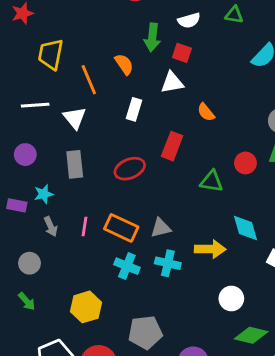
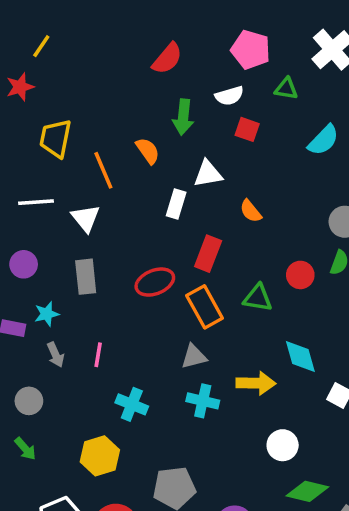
red square: (182, 53) -> (247, 129), moved
white rectangle: (134, 109) -> (176, 204), moved
orange rectangle: (121, 228) -> (205, 307), moved, turned 36
cyan cross: (127, 266) -> (132, 404), moved

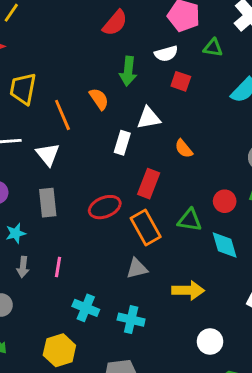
gray arrow: (56, 355) -> (23, 267), turned 30
cyan diamond: (300, 357) -> (225, 245), moved
cyan cross: (203, 401) -> (131, 320), moved

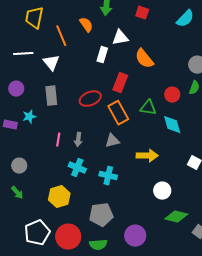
orange semicircle: (184, 149) -> (144, 59), size x1.5
gray arrow: (23, 267) -> (78, 140), moved

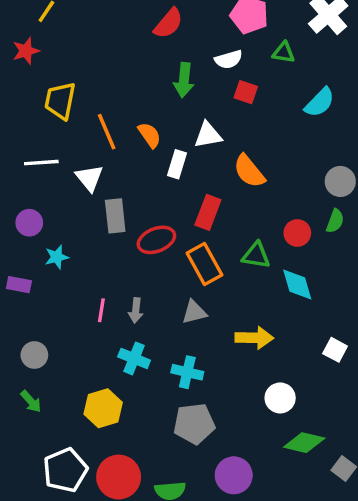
orange semicircle: (86, 25) -> (150, 135), moved
gray rectangle: (51, 96) -> (115, 216), moved
cyan star: (29, 117) -> (57, 257), moved
gray pentagon: (101, 215) -> (194, 424), moved

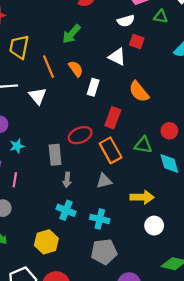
green arrow: (184, 80) -> (71, 34), moved, turned 36
white triangle: (208, 135) -> (117, 57), moved, turned 36
gray rectangle: (115, 216) -> (55, 155), moved
pink line: (101, 310) -> (15, 180), moved
white circle: (280, 398) -> (154, 226), moved

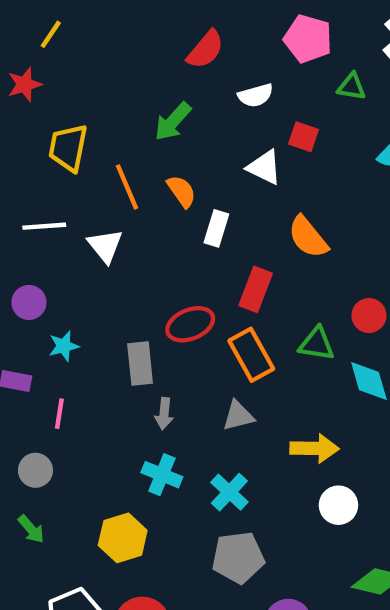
white semicircle: (126, 21) -> (256, 95), moved
cyan cross: (100, 219) -> (229, 492), turned 30

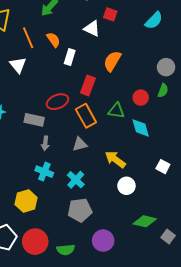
orange semicircle: (308, 237) -> (112, 61), turned 70
gray rectangle: (140, 363) -> (34, 120), turned -72
yellow arrow: (314, 448) -> (115, 159), turned -145

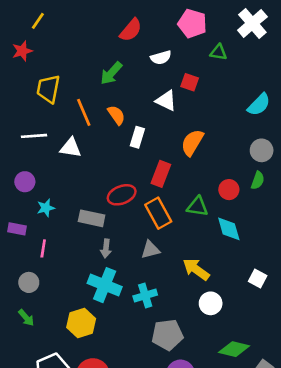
cyan semicircle: (154, 20) -> (259, 105), moved
white triangle: (18, 65) -> (71, 148), turned -42
cyan cross: (44, 172) -> (105, 285), size x1.4
cyan cross: (76, 180) -> (145, 296), turned 30
gray pentagon: (80, 210) -> (167, 335), moved

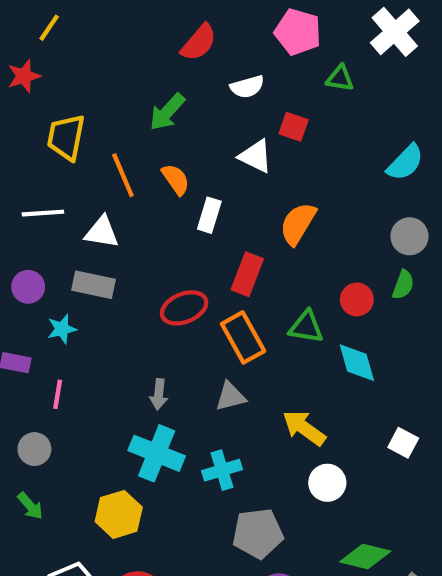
gray rectangle: (92, 218) -> (93, 285), moved

